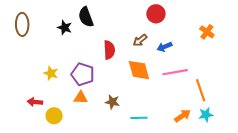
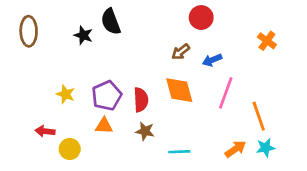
red semicircle: (109, 50) -> (141, 100), moved
pink line: (175, 72) -> (226, 93), turned -60
purple pentagon: (83, 74) -> (107, 96), turned 30

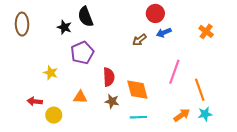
blue arrow: (212, 60) -> (164, 33), moved
orange diamond: (179, 90) -> (137, 90), moved
purple pentagon: (107, 96) -> (82, 53), moved

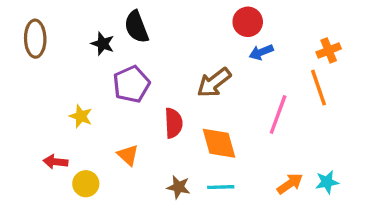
orange cross: (206, 31) -> (329, 50), turned 32
brown arrow: (139, 40) -> (214, 83), moved, size x1.5
orange line: (200, 90) -> (319, 88), moved
orange triangle: (80, 97) -> (128, 155), turned 40
brown star: (112, 101) -> (179, 187), moved

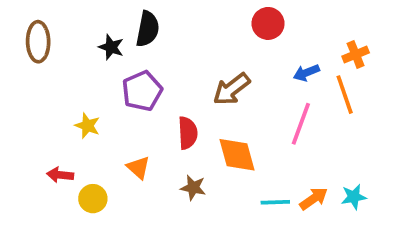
black semicircle: (136, 27) -> (148, 29), turned -148
blue arrow: (261, 52) -> (306, 73), moved
brown star: (179, 187) -> (193, 188), moved
cyan line: (221, 187) -> (275, 202), moved

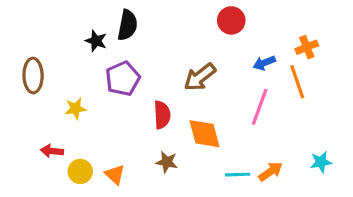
brown ellipse: (38, 42) -> (33, 75), moved
yellow star: (87, 126) -> (76, 109), turned -30
orange triangle: (138, 168) -> (115, 175), moved
cyan star: (354, 197) -> (321, 162), moved

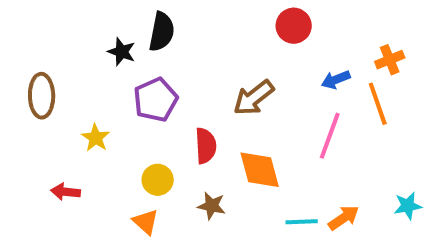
yellow star: (76, 109) -> (96, 138), turned -30
yellow circle: (80, 171) -> (158, 180), moved

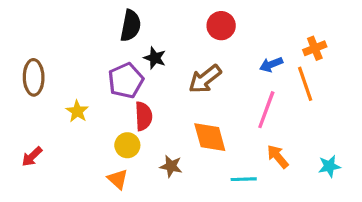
red circle: (294, 26) -> (221, 26), moved
black star: (122, 52) -> (155, 58), moved
red semicircle: (206, 146) -> (144, 116), moved
red arrow: (66, 192) -> (32, 157), moved, turned -50
orange arrow: (344, 218) -> (278, 157), moved, turned -95

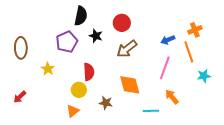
red circle: (221, 26) -> (122, 23), moved
purple pentagon: (126, 81) -> (67, 42), moved
cyan star: (329, 166) -> (204, 76), moved
orange triangle: (118, 179) -> (73, 111), turned 40

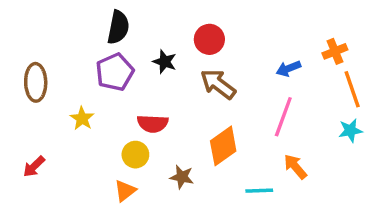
black semicircle: (81, 16) -> (118, 27), moved
brown arrow: (127, 49) -> (218, 84), turned 75
orange line: (189, 52) -> (352, 89), moved
red semicircle: (89, 72) -> (153, 124), turned 96
orange diamond: (130, 85) -> (223, 146), turned 70

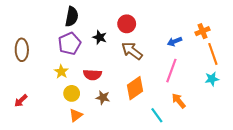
yellow star: (82, 118) -> (61, 72), moved
yellow circle: (135, 155) -> (72, 93), moved
brown star: (182, 177) -> (103, 98), moved
cyan line: (259, 191) -> (157, 115), turned 56

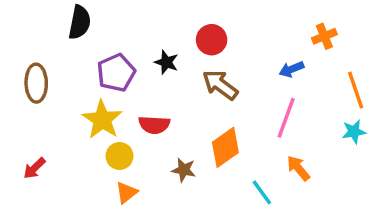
black semicircle: (72, 17) -> (80, 22), moved
orange cross: (202, 31) -> (324, 36), moved
yellow star: (61, 72) -> (102, 120), size x1.6
brown star: (103, 98) -> (184, 170), moved

